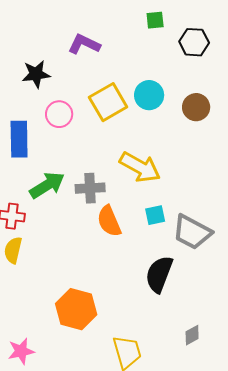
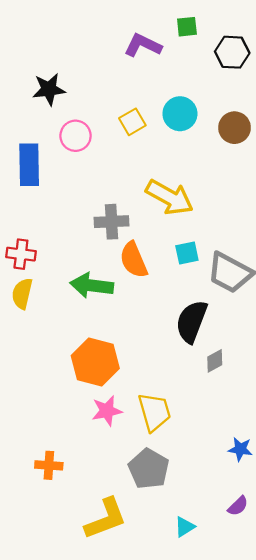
purple L-shape: (84, 44) -> (143, 45), moved
yellow square: (108, 102) -> (132, 122), size x0.6
green arrow: (47, 185) -> (92, 285), moved, turned -141
gray diamond: (192, 335) -> (215, 361), moved
pink star: (21, 351) -> (107, 411), moved

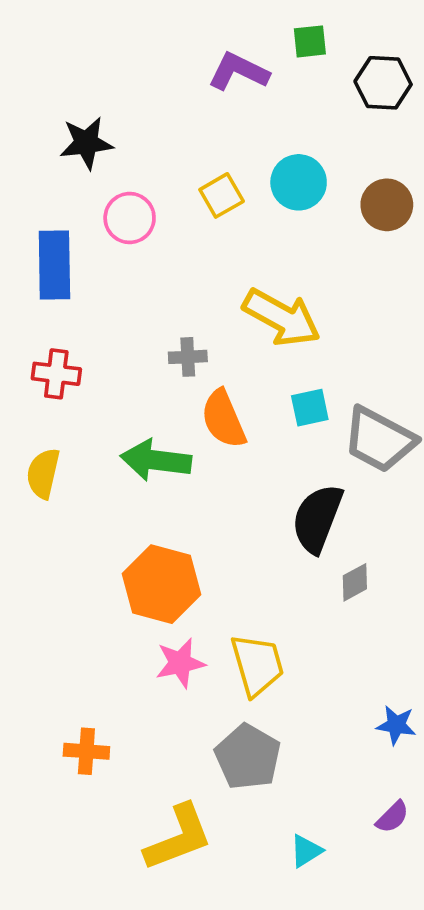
gray cross: (111, 222) -> (188, 357), size x0.7
red cross: (21, 254) -> (56, 374), moved

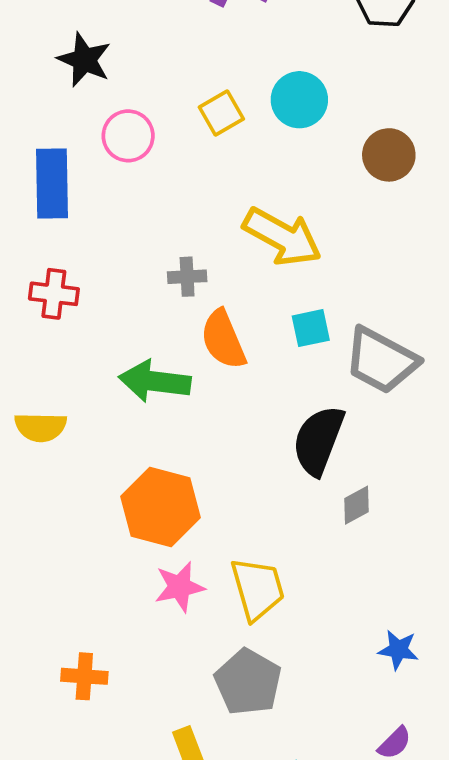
black star: (86, 143) -> (84, 60), turned 30
brown circle: (387, 205) -> (389, 155), moved
yellow semicircle: (43, 473) -> (41, 427), moved, turned -102

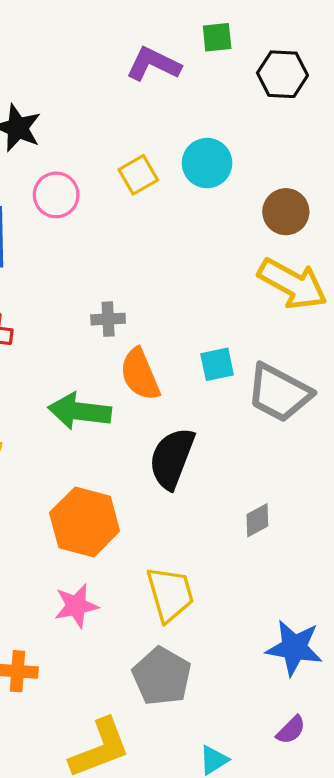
yellow arrow: (282, 237) -> (293, 284), moved
black semicircle: (318, 440) -> (172, 458), moved
pink star: (179, 587) -> (76, 606), moved
blue star: (398, 650) -> (294, 648), size x1.6

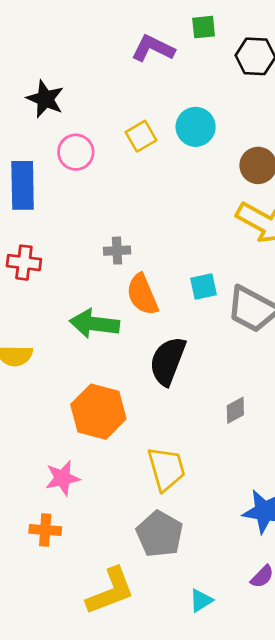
pink star: (76, 606) -> (63, 478), moved

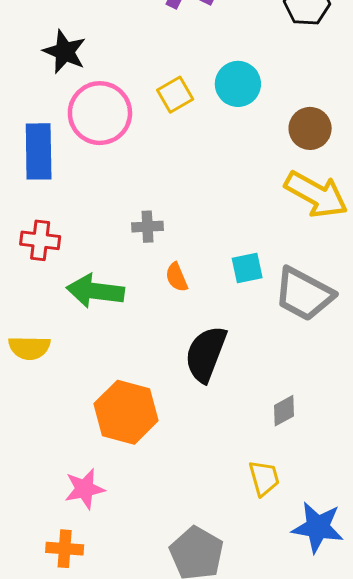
pink circle: (76, 152) -> (100, 113), size x1.5
orange semicircle: (142, 294) -> (177, 277), size x0.6
green arrow: (94, 324) -> (95, 291), moved
yellow trapezoid: (166, 469) -> (264, 478), moved, size x0.7

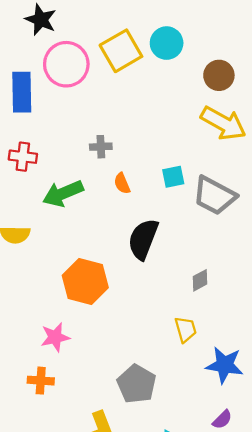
yellow square: (175, 95) -> (121, 51), size x1.6
green arrow: (95, 291) -> (63, 193), turned -30

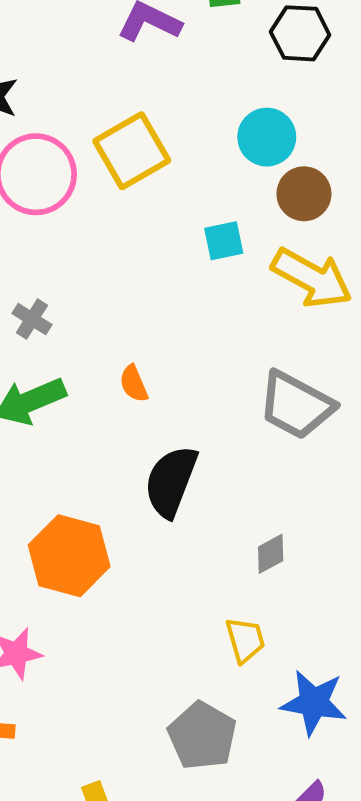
cyan circle: (167, 43) -> (267, 137), moved
gray cross: (101, 147) -> (32, 319), moved, turned 35
cyan square: (173, 177) -> (224, 241), moved
gray pentagon: (136, 384) -> (202, 736), moved

